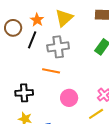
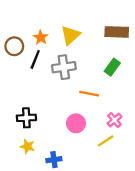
orange line: (51, 71) -> (89, 94), moved

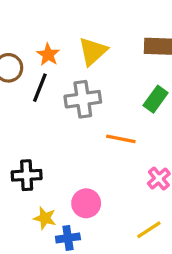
pink circle: (76, 123) -> (86, 203), moved
yellow line: (106, 141) -> (149, 230), moved
yellow star: (27, 146) -> (45, 218), moved

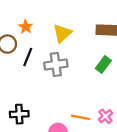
orange star: (48, 55) -> (26, 27), moved
orange line: (121, 139) -> (81, 117), moved

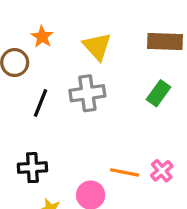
yellow triangle: (62, 33) -> (97, 46), turned -30
black line: (28, 57) -> (41, 103), moved

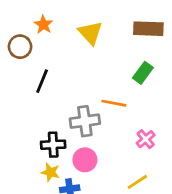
gray cross: (87, 93) -> (85, 121), moved
black cross: (32, 168) -> (53, 145), moved
orange line: (125, 172) -> (114, 103), moved

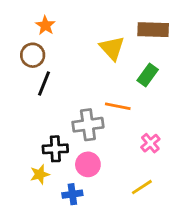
yellow triangle: (90, 33) -> (112, 48), moved
brown circle: (20, 47) -> (33, 55), moved
yellow star: (50, 172) -> (40, 174), moved, turned -30

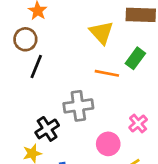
orange line: (118, 106) -> (107, 73), moved
black cross: (55, 149) -> (47, 129), turned -30
pink circle: (88, 164) -> (108, 144), moved

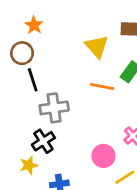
black line: (36, 66) -> (33, 80), turned -40
gray cross: (78, 106) -> (54, 108), moved

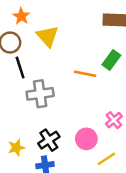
yellow triangle: (97, 46) -> (48, 36), moved
black cross: (43, 141) -> (49, 140), moved

